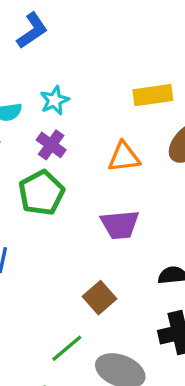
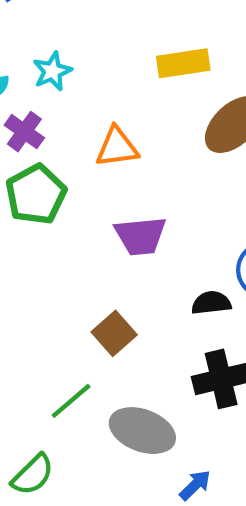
purple cross: (51, 145) -> (24, 132), moved
orange triangle: (124, 157) -> (117, 147), moved

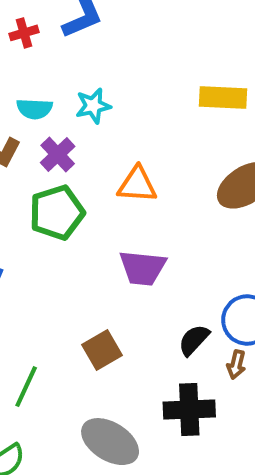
yellow rectangle: (183, 63) -> (223, 97), moved
black semicircle: (211, 303) -> (194, 340), turned -52
green line: (71, 401) -> (26, 387), moved, turned -36

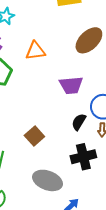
purple trapezoid: (143, 268) -> (71, 85), moved

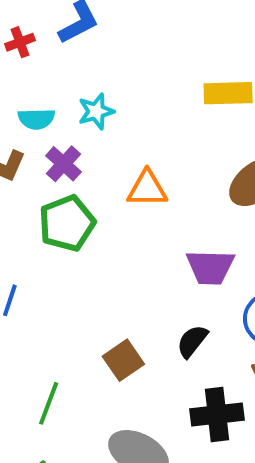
black semicircle: (79, 122) -> (192, 341), moved

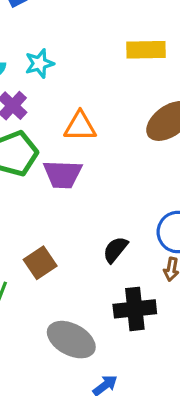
purple trapezoid: (210, 267) -> (63, 174), moved
brown square: (123, 360) -> (40, 263), moved

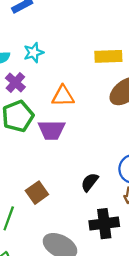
yellow rectangle: (146, 50) -> (108, 56), moved

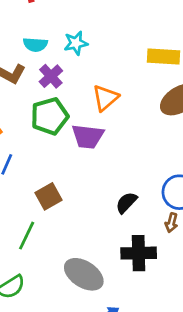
orange triangle: (63, 96) -> (105, 98), turned -45
brown square: (37, 193) -> (48, 196), moved

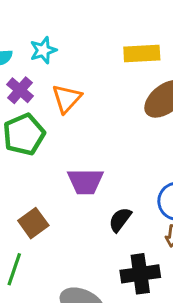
orange triangle: (105, 98) -> (67, 99), moved
purple trapezoid: (88, 136) -> (85, 182), moved

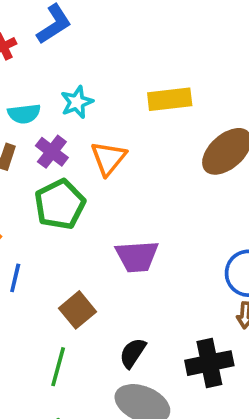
yellow rectangle: (142, 54) -> (170, 99), moved
black semicircle: (120, 220) -> (133, 353), moved

